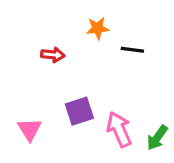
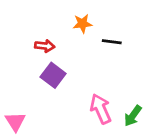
purple square: (79, 111) -> (53, 75), moved, turned -35
pink triangle: (30, 129) -> (15, 121), moved

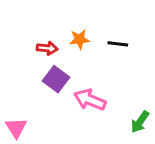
orange star: (82, 24) -> (80, 39), moved
pink arrow: (101, 109) -> (90, 100), moved, turned -44

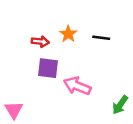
orange star: (80, 39) -> (68, 34), turned -30
purple square: (56, 79) -> (48, 68), turned -30

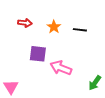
red arrow: (40, 42) -> (25, 23), moved

